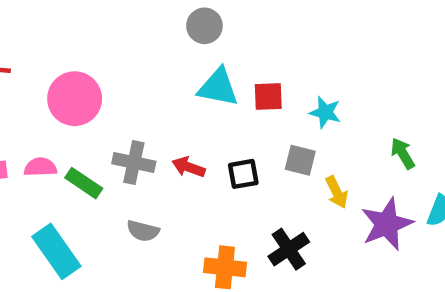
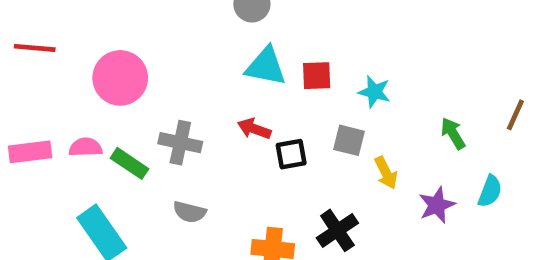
red arrow: (189, 167) -> (254, 129), moved
purple star: (387, 224) -> (437, 205), size x0.7

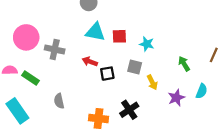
gray cross: (180, 143) -> (55, 49), moved
gray semicircle: (190, 212) -> (59, 101), turned 64

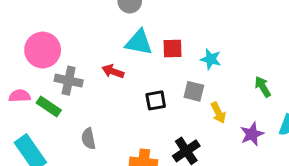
gray cross: (55, 49) -> (69, 81), moved
red arrow: (90, 62) -> (113, 71), moved

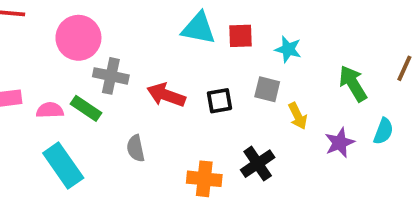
red arrow: (113, 71) -> (166, 95), moved, size x1.4
green arrow: (263, 87) -> (353, 84), size x1.4
pink semicircle: (20, 96) -> (50, 110), moved

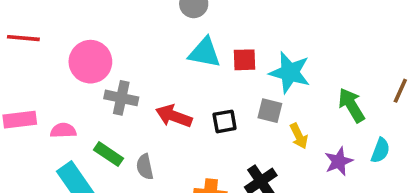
cyan star: (288, 49) -> (290, 73), size x1.6
green rectangle: (86, 108) -> (109, 154), moved

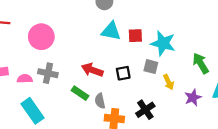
gray cross: (121, 98) -> (48, 73), moved
green rectangle: (109, 154) -> (80, 93), moved
gray semicircle: (145, 167) -> (100, 101), moved

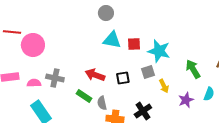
pink circle: (41, 37) -> (33, 45), moved
gray square: (151, 67) -> (148, 72), turned -32

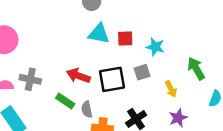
cyan star: (159, 51) -> (155, 47), size x0.7
black square: (123, 78) -> (112, 79), size x1.6
yellow arrow: (164, 86) -> (171, 89), moved
purple star: (186, 100) -> (178, 118), moved

